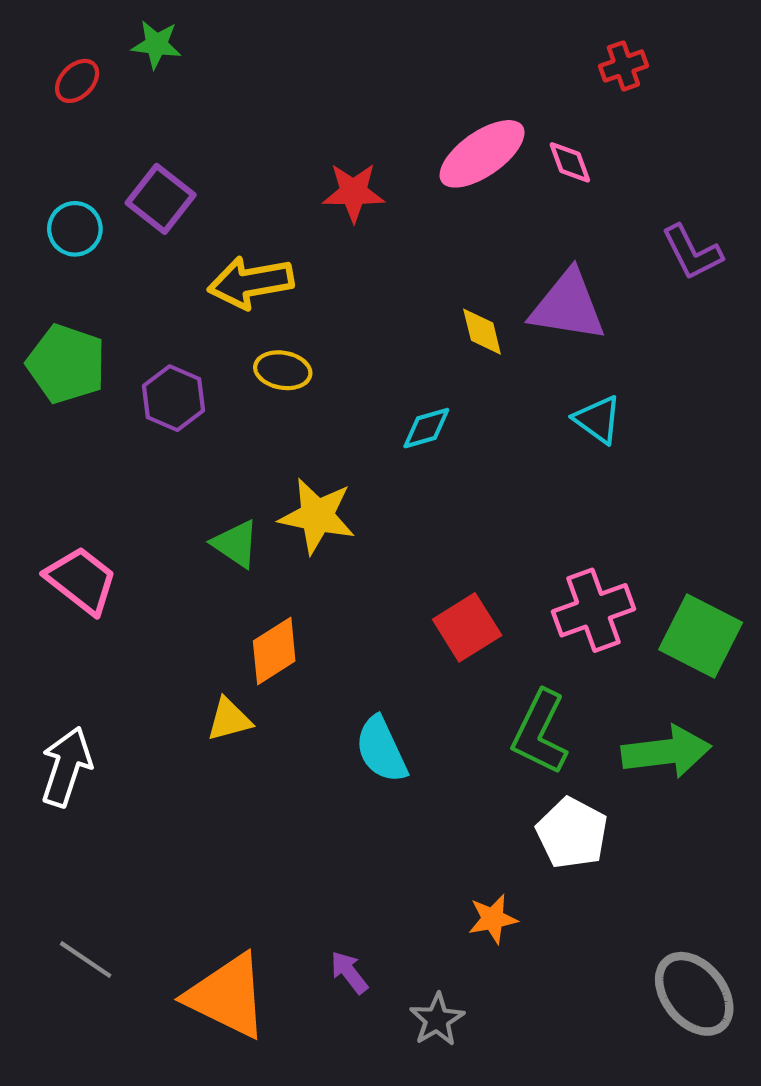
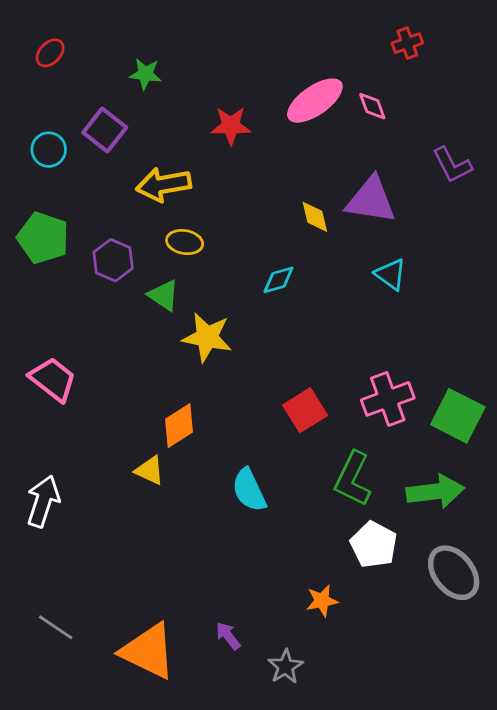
green star: (156, 45) -> (145, 74), moved
green triangle: (236, 544) -> (164, 295), moved
yellow triangle: (229, 720) -> (150, 470), turned 40
gray ellipse: (694, 994) -> (454, 573), moved

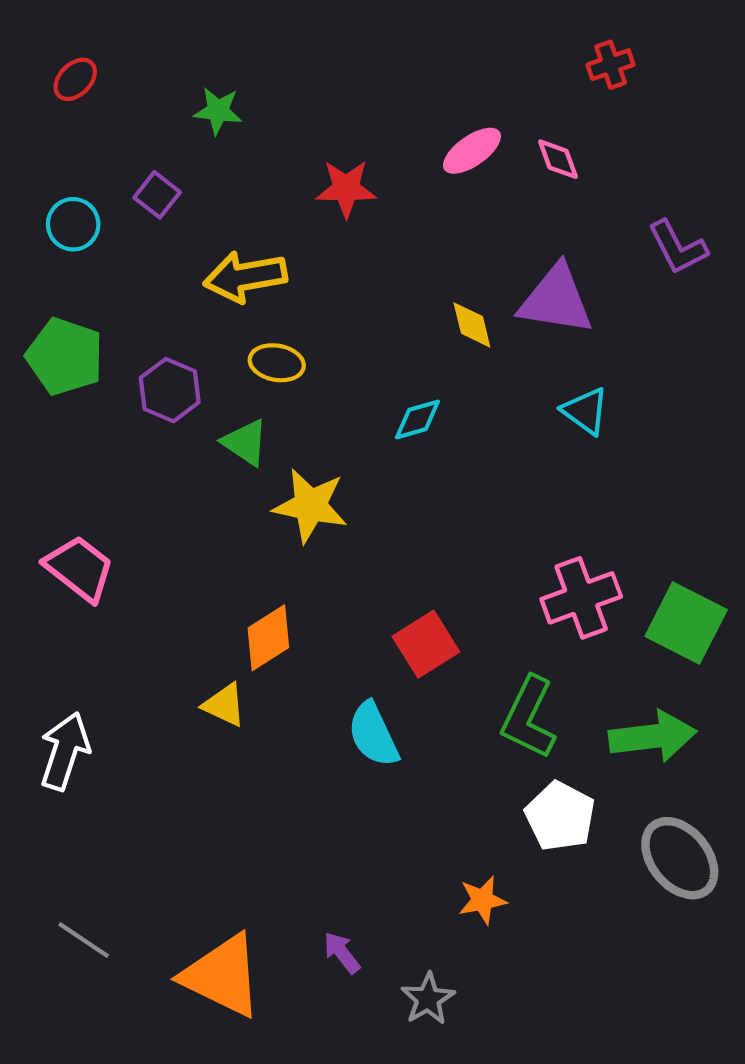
pink ellipse: (315, 101) -> (472, 151), size x0.7
purple square: (105, 130) -> (157, 195), size x0.7
red square: (305, 410) -> (426, 644), moved

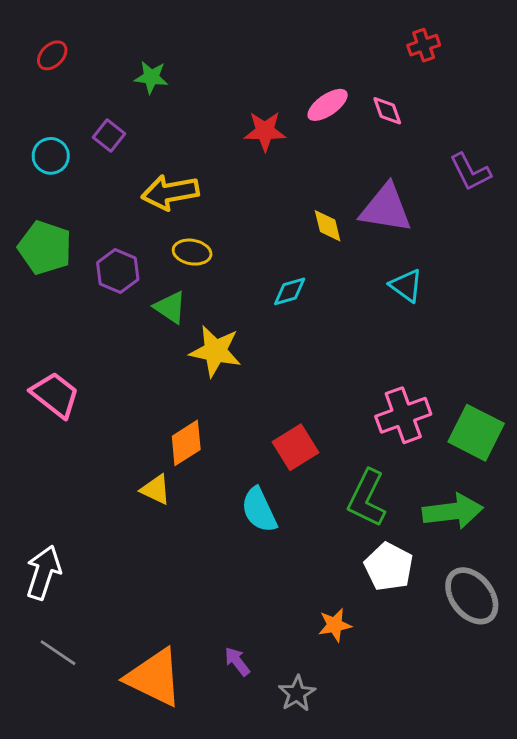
red star: (346, 189) -> (265, 131), moved
white arrow: (65, 751) -> (43, 573), moved

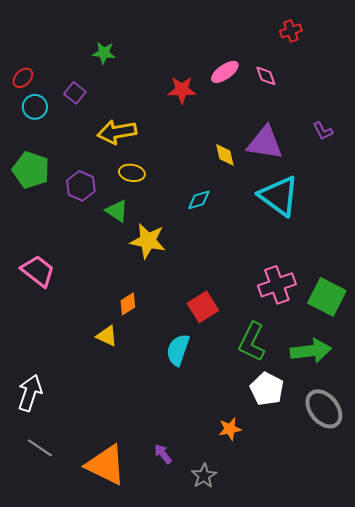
red ellipse: (52, 55) -> (23, 78), moved
purple L-shape: (470, 172) -> (323, 131), moved, size x0.7
cyan triangle: (406, 286) -> (279, 196), size x1.8
orange diamond: (186, 443) -> (128, 304), size x0.7
cyan semicircle: (259, 510) -> (178, 350), turned 44

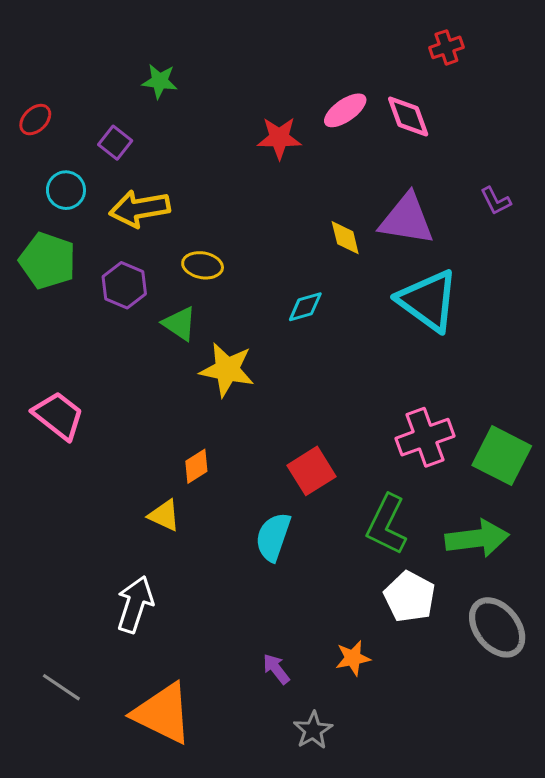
pink diamond: (266, 76) -> (408, 116), size x1.4
cyan circle: (35, 107) -> (66, 190), moved
yellow arrow: (117, 132) -> (140, 209), moved
white arrow: (30, 393) -> (135, 604), moved
purple arrow: (163, 454) -> (276, 669), moved

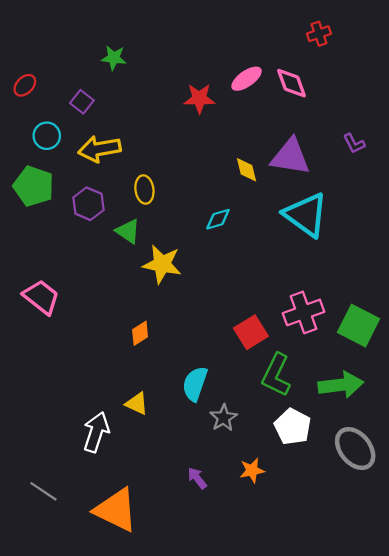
yellow ellipse: (203, 265) -> (144, 190), turned 72
red square: (311, 471) -> (251, 332), moved
yellow triangle: (164, 515) -> (137, 404), moved
gray star: (313, 730) -> (223, 418), moved

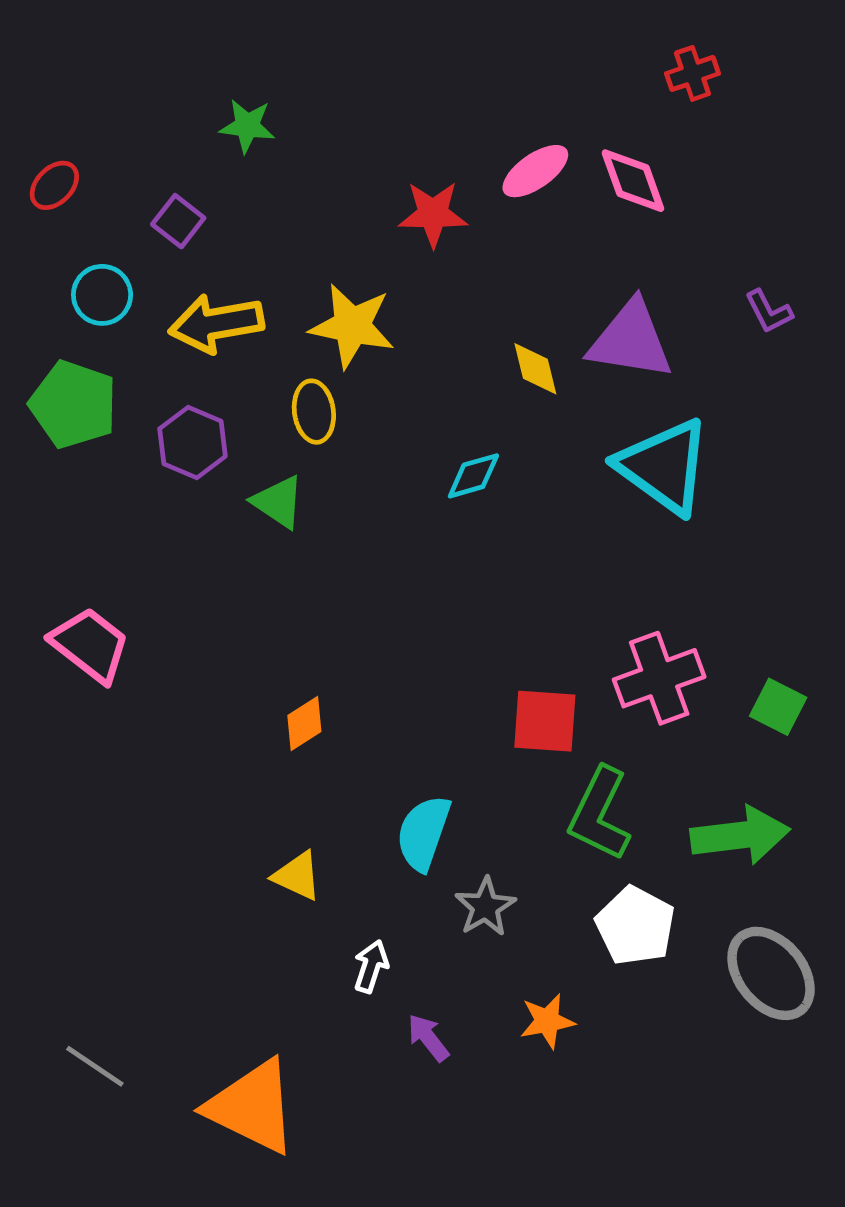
yellow star: (162, 264) -> (352, 326), moved
green square: (358, 326) -> (778, 707), size x0.6
red square: (251, 332) -> (545, 721), turned 36
white arrow: (96, 432) -> (371, 966), moved, size x0.6

